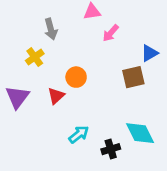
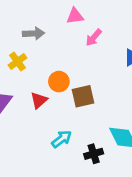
gray arrow: (51, 29) -> (33, 33), turned -78
brown square: (133, 77) -> (83, 96), moved

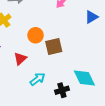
red triangle: (39, 100) -> (20, 59), moved

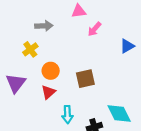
orange circle: (36, 35) -> (51, 71), moved
cyan arrow: (38, 79) -> (67, 115), turned 126

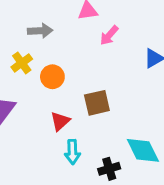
orange circle: (51, 71) -> (52, 77), moved
red triangle: (48, 92) -> (60, 121), moved

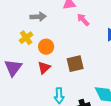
pink arrow: (109, 35) -> (83, 20), turned 96
red triangle: (60, 121) -> (44, 68), moved

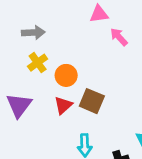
gray arrow: (38, 17) -> (33, 33), moved
brown square: (75, 64) -> (92, 101), moved, turned 36

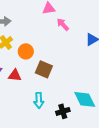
red triangle: (63, 105) -> (15, 75), moved, turned 48

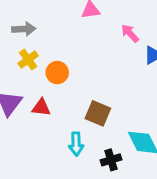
pink arrow: (63, 24) -> (130, 33), moved
brown square: (44, 69) -> (98, 113), moved

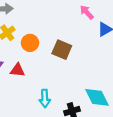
brown square: (98, 113) -> (62, 50), moved

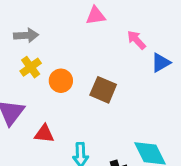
red triangle: (18, 70) -> (44, 134), moved

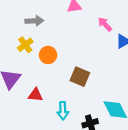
gray arrow: (26, 35) -> (34, 21), moved
brown square: (103, 90) -> (80, 77), moved

